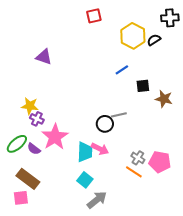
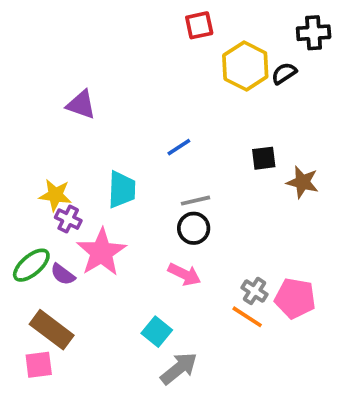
red square: (94, 16) -> (199, 25), moved
blue line: (122, 70) -> (179, 147), moved
gray line: (119, 115) -> (195, 201), moved
cyan trapezoid: (85, 152) -> (122, 190), moved

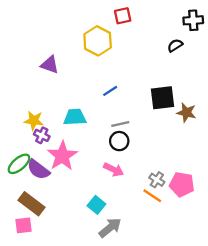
yellow hexagon: (245, 66) -> (98, 41), moved
black square: (264, 158) -> (162, 98), size x1.6
cyan trapezoid: (122, 190) -> (75, 117), turned -95
purple semicircle: (63, 274) -> (38, 170), size x1.5

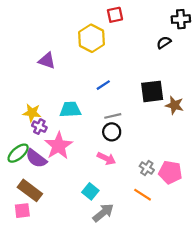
orange line: (152, 196) -> (143, 195), moved

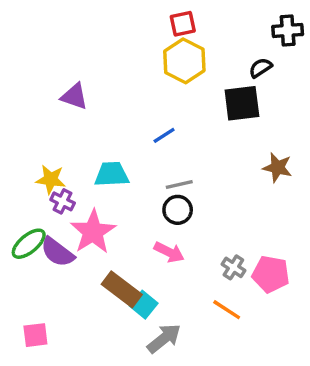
yellow hexagon: (91, 38) -> (184, 61), moved
black square: (152, 91) -> (242, 103), moved
brown rectangle: (30, 190) -> (122, 289), moved

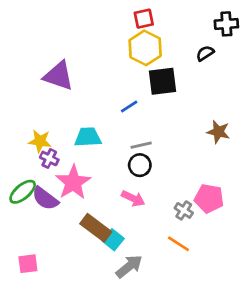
purple triangle: (74, 96) -> (59, 76), size x1.4
black square: (242, 103) -> (162, 81), moved
pink pentagon: (271, 274) -> (209, 198), moved

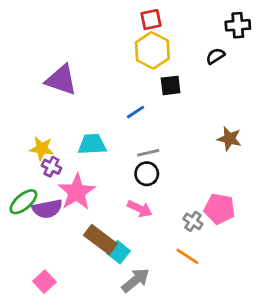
black square: (162, 81) -> (171, 85), size x0.7
purple semicircle: (45, 198) -> (47, 209), turned -48
pink square: (28, 264) -> (44, 282), moved, turned -36

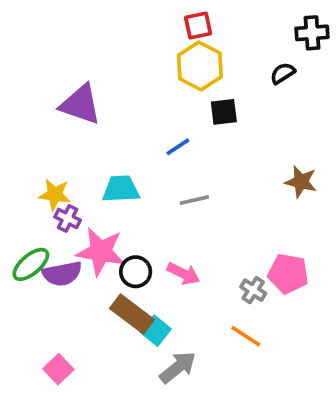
black circle: (147, 174) -> (136, 272), moved
pink star: (77, 192) -> (101, 252), turned -30

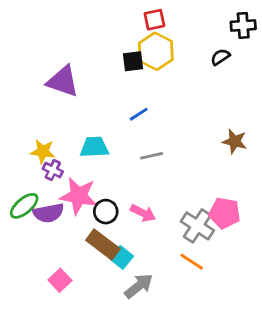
black square: (224, 112) -> (133, 61), moved
gray cross: (253, 290) -> (197, 226), size x1.6
pink square: (58, 369) -> (60, 280), moved

